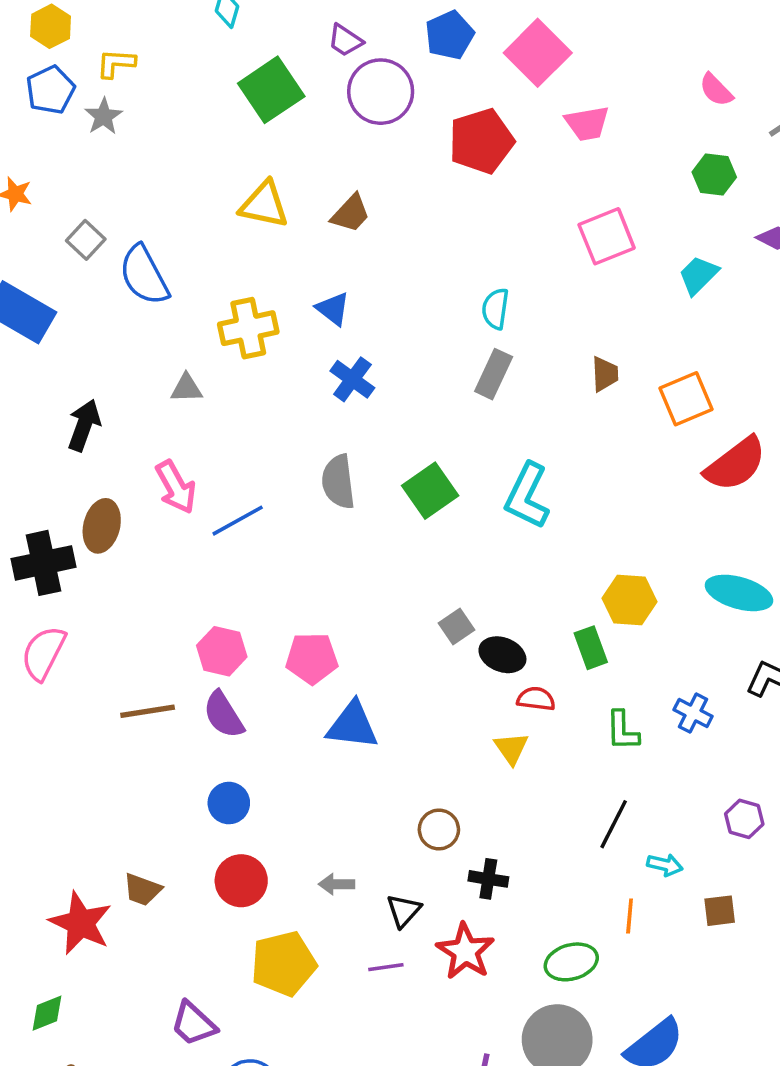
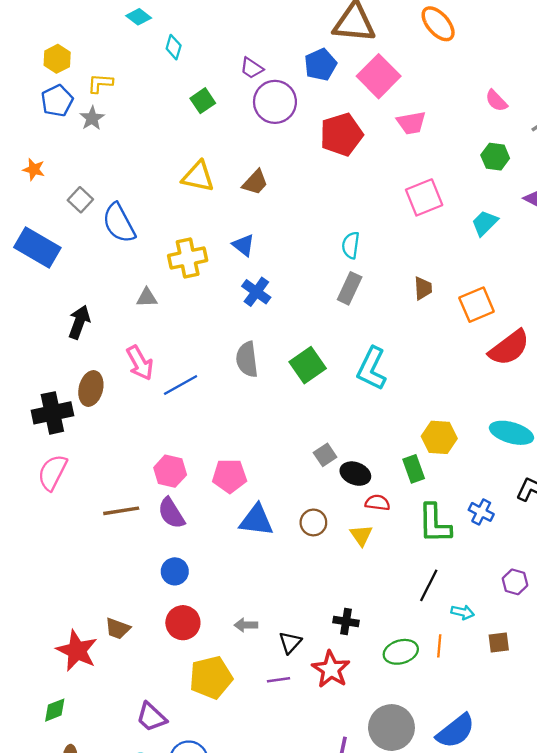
green square: (271, 90) -> (203, 101), size x0.6
green L-shape: (622, 731) -> (435, 524), size x1.5
brown circle: (439, 829) -> (313, 522), moved
green ellipse: (571, 962) -> (401, 652), moved

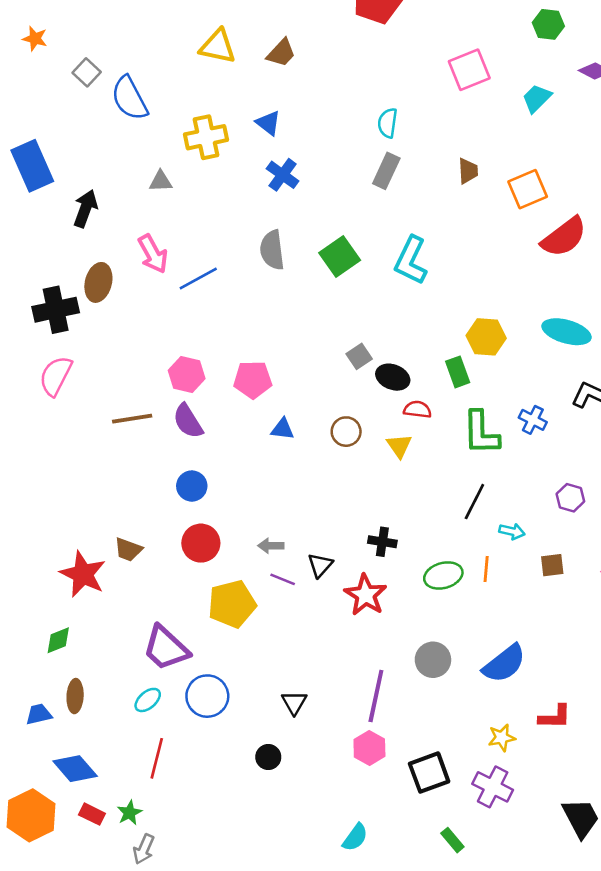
blue rectangle: (37, 248) -> (32, 166), moved, turned 36
blue triangle: (256, 520) -> (283, 429), size x0.6
purple line: (278, 680) -> (283, 579), moved, turned 30
purple trapezoid: (151, 717) -> (166, 648), size x1.4
gray circle: (391, 728) -> (433, 660), size x0.7

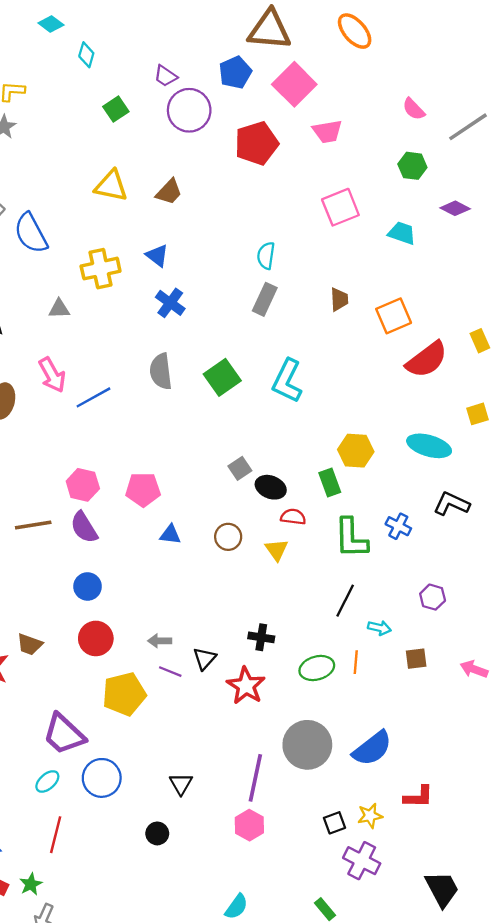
cyan trapezoid: (537, 98) -> (402, 233), turned 64
gray circle: (433, 660) -> (307, 745), size x1.5
black square: (429, 773) -> (335, 823), moved, size x0.6

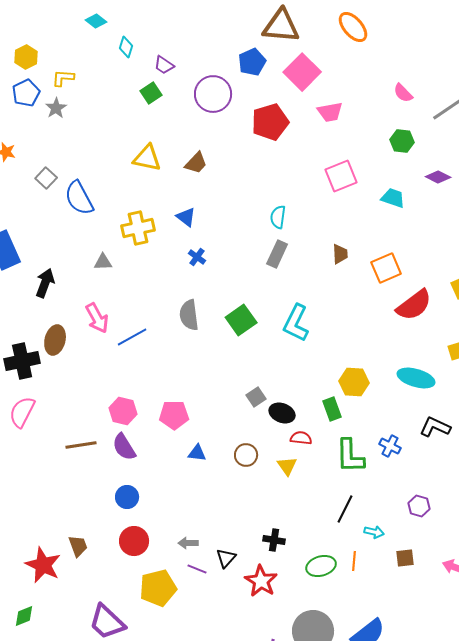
purple trapezoid: (166, 76) -> (164, 65), moved
blue cross: (170, 303) -> (197, 257), size x0.7
brown trapezoid: (30, 644) -> (78, 546), turned -130

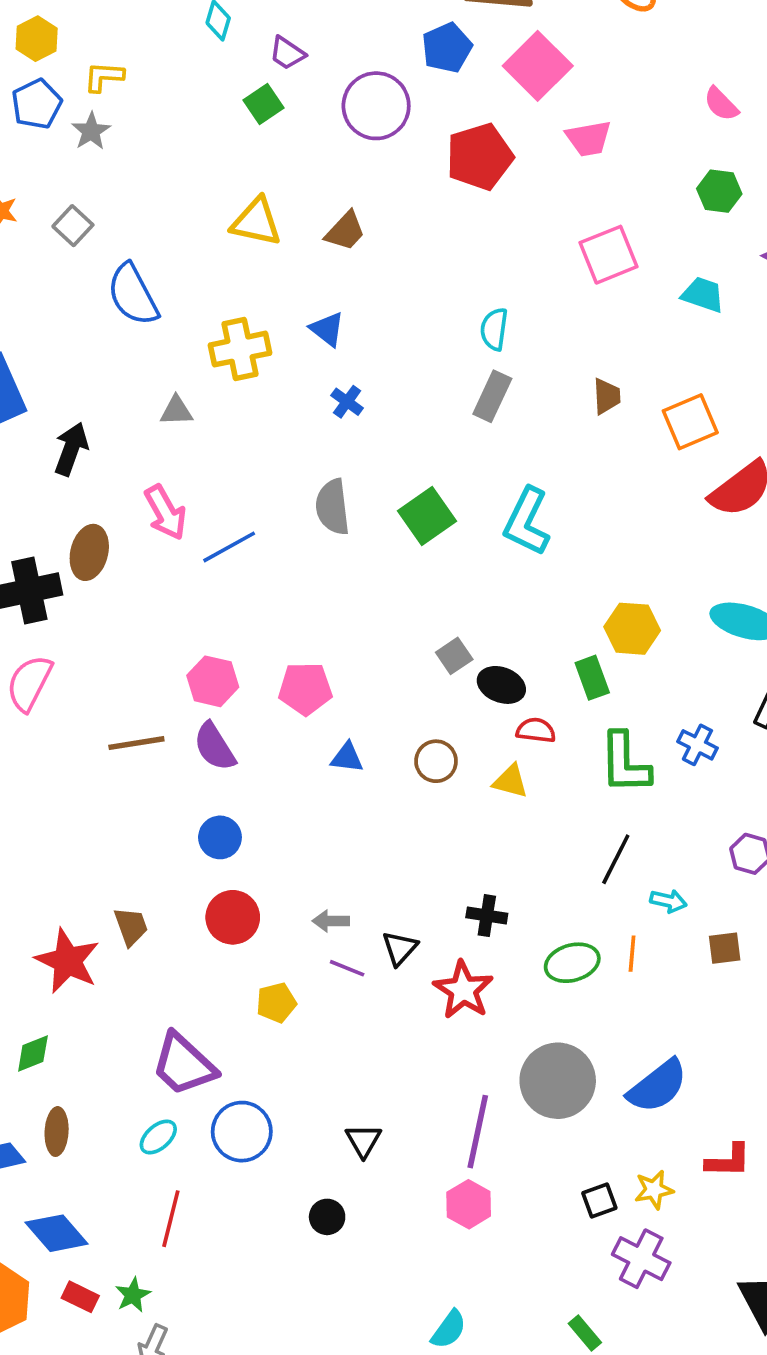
gray square: (46, 178) -> (73, 226), moved
yellow triangle: (287, 466) -> (510, 781), turned -40
yellow pentagon: (158, 588) -> (276, 1003), size x0.6

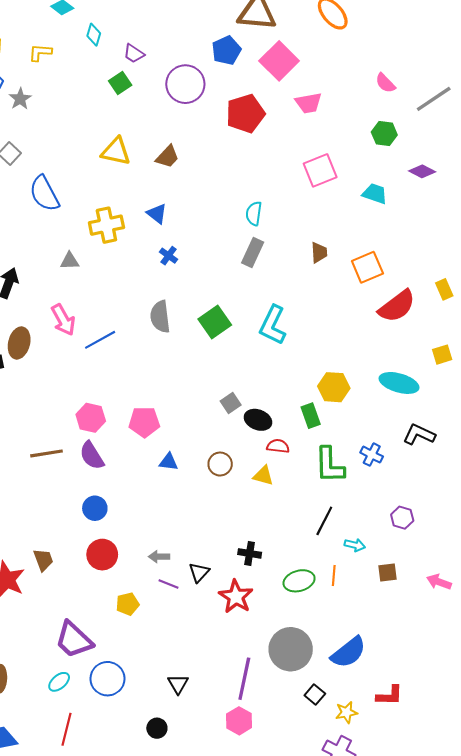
yellow L-shape: (104, 77) -> (40, 53), moved
black square: (599, 1201) -> (315, 694), moved, turned -30

